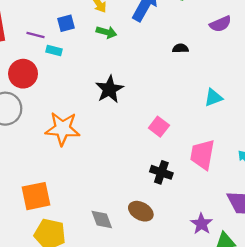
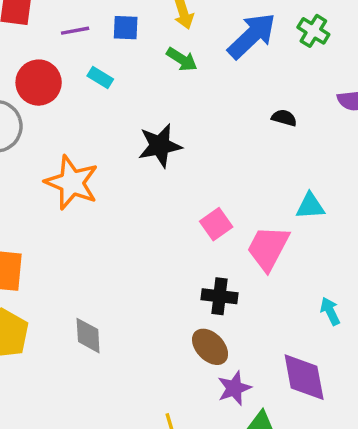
purple line: (36, 35) -> (75, 31), turned -42
cyan rectangle: (54, 50) -> (100, 78), moved
pink trapezoid: (202, 155) -> (268, 248), moved
black cross: (161, 172) -> (219, 296), moved, turned -30
brown ellipse: (141, 211) -> (210, 347), moved

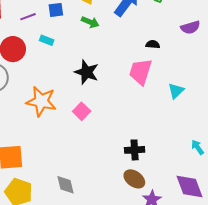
black star: (160, 146) -> (86, 72), turned -30
cyan triangle: (310, 206) -> (176, 91), turned -30
pink square: (216, 224) -> (82, 111), moved
pink trapezoid: (268, 248) -> (141, 72), moved

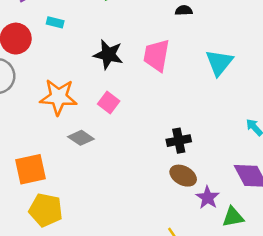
pink trapezoid: (141, 72) -> (156, 55), moved
cyan triangle: (176, 91) -> (219, 63), size x1.4
gray diamond: (65, 185) -> (81, 138), moved, turned -35

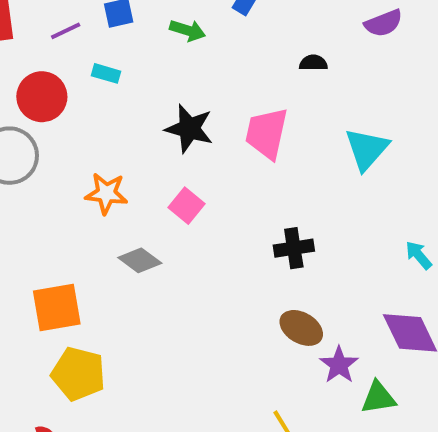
orange star: (58, 97) -> (106, 193), size x0.7
black cross: (179, 141) -> (294, 248), moved

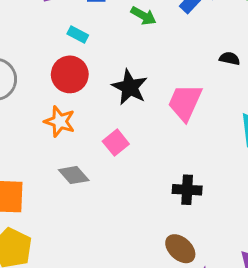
red circle: (42, 97) -> (70, 74), moved

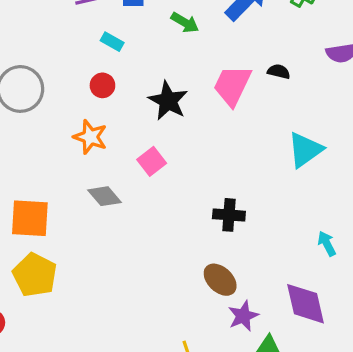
red circle: (70, 74) -> (102, 85), size x0.6
pink trapezoid: (185, 102) -> (232, 86), moved

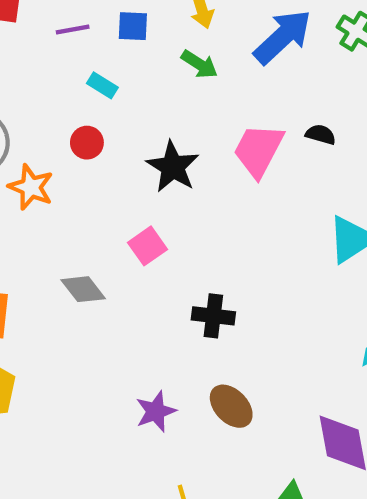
orange star: (90, 137) -> (31, 187), moved
black cross: (229, 215) -> (213, 316), moved
purple star: (243, 316) -> (156, 411), moved

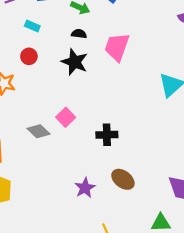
black semicircle: (321, 134) -> (79, 34), moved
pink square: (148, 246) -> (66, 117), moved

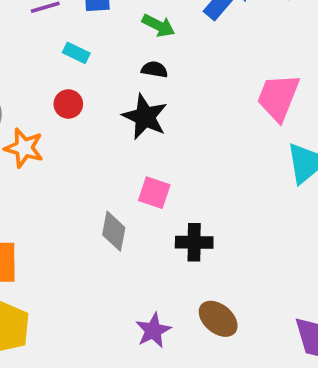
pink trapezoid: (117, 47) -> (278, 97), moved
pink square: (66, 117) -> (154, 193), moved, turned -30
gray diamond: (38, 131) -> (114, 231), moved, turned 55

